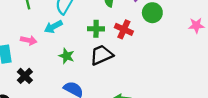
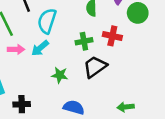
pink arrow: (29, 40) -> (16, 49), moved
black cross: (25, 76) -> (22, 104), turned -35

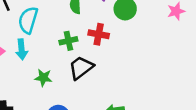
cyan arrow: (40, 48) -> (22, 49), turned -54

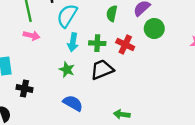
cyan arrow: (22, 49) -> (73, 42), moved

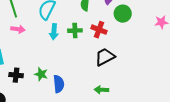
green star: (67, 70) -> (41, 74), moved
black trapezoid: (102, 70) -> (105, 57), moved
blue semicircle: (73, 103) -> (59, 84), turned 60

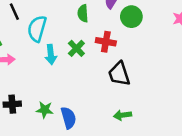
green cross: (75, 31) -> (76, 48), turned -32
black trapezoid: (105, 57) -> (119, 74), turned -70
black cross: (16, 75) -> (12, 104), moved

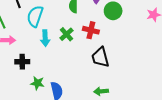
black cross: (12, 104) -> (22, 62), moved

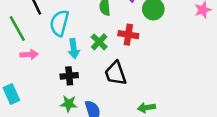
black trapezoid: (100, 57) -> (116, 73), moved
black cross: (22, 62) -> (69, 76), moved

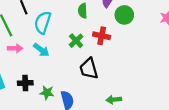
cyan arrow: (74, 49) -> (41, 50), moved, turned -49
black cross: (69, 76) -> (25, 83), moved

